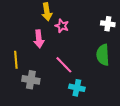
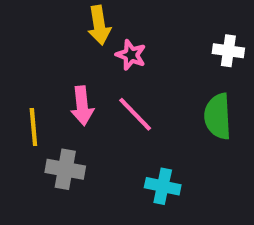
pink arrow: (39, 39) -> (82, 106), moved
pink line: (64, 65) -> (135, 114), moved

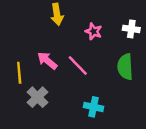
pink star: (131, 55) -> (94, 31), moved
pink arrow: (82, 106) -> (47, 61), turned 135
gray cross: (65, 169) -> (37, 97), turned 35

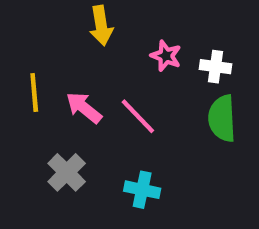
white cross: (131, 29) -> (216, 67), moved
yellow line: (19, 73) -> (34, 93), moved
cyan cross: (94, 107) -> (142, 190), moved

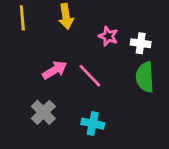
yellow line: (34, 93) -> (22, 18), moved
pink arrow: (84, 108) -> (55, 70), turned 110

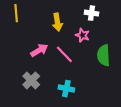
yellow arrow: (66, 16) -> (57, 22), moved
pink star: (108, 36) -> (82, 35), moved
white cross: (141, 43) -> (92, 13), moved

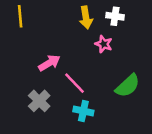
yellow arrow: (57, 22) -> (86, 17), moved
pink line: (64, 54) -> (75, 83), moved
green semicircle: (104, 55) -> (128, 86), moved, turned -130

